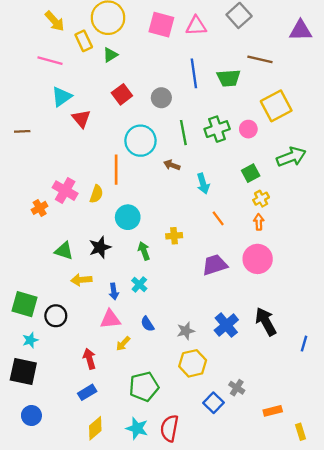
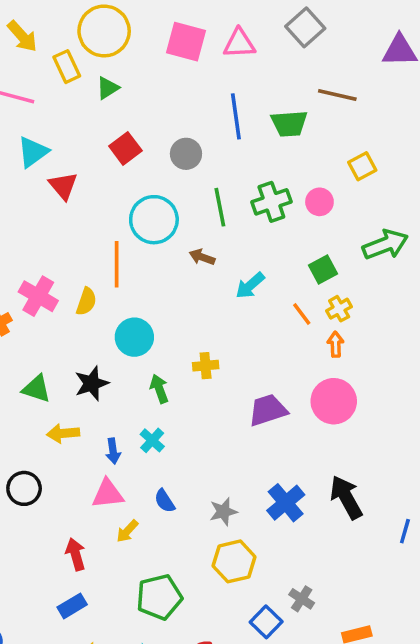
yellow square: (276, 106) -> (362, 166), size x0.6
cyan arrow: (203, 184) -> (250, 286), turned 66
orange line: (218, 218) -> (302, 314), moved

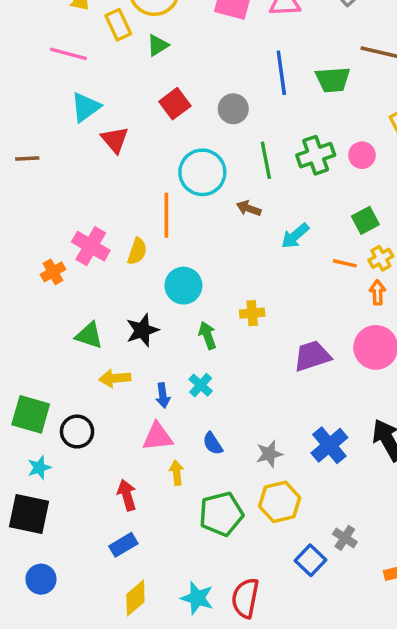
orange line: (302, 314) -> (345, 263), turned -40
yellow arrow: (127, 531) -> (177, 473), turned 130
green pentagon: (159, 597) -> (221, 514), moved

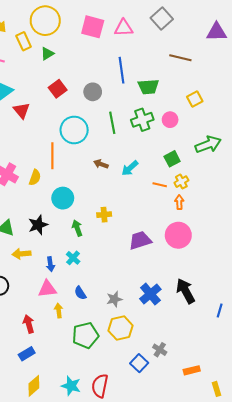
green trapezoid: (333, 80) -> (148, 87), moved
brown arrow: (249, 208) -> (101, 164), moved

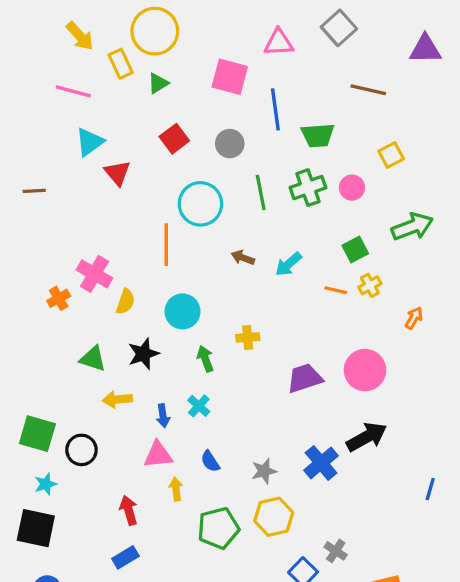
pink square: (93, 27) -> (230, 77), moved
yellow semicircle: (35, 177) -> (125, 302), moved
orange arrow: (179, 202) -> (414, 318), moved, turned 32
black arrow: (186, 291) -> (367, 437), moved, turned 90

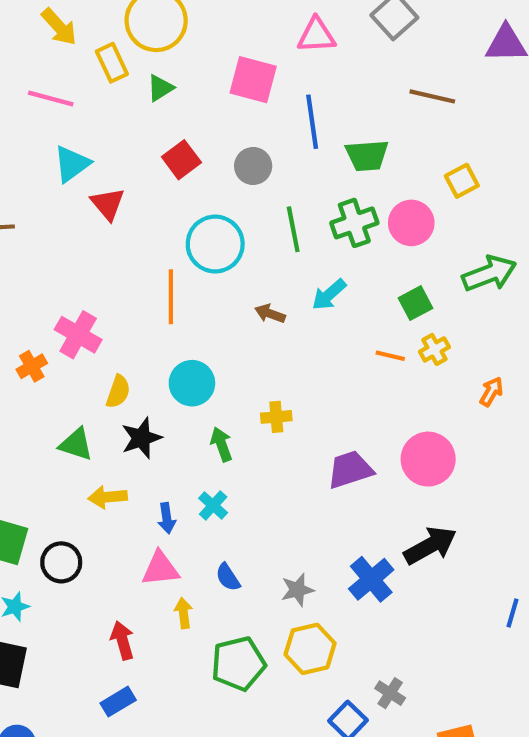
pink circle: (352, 188) -> (411, 223), size x1.4
cyan arrow: (288, 264) -> (329, 295), moved
yellow semicircle: (125, 302) -> (118, 392), moved

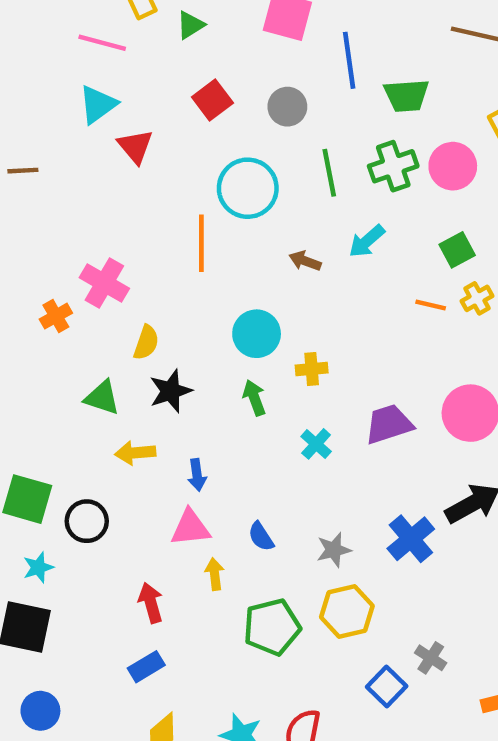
pink line: (51, 99) -> (102, 43), moved
cyan circle: (192, 383) -> (257, 334), moved
cyan cross: (213, 505) -> (316, 444), moved

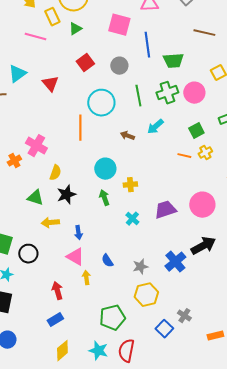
cyan triangle: (98, 104) -> (17, 74), moved
pink triangle: (190, 528) -> (75, 257), turned 36
green pentagon: (272, 627) -> (112, 318), moved

